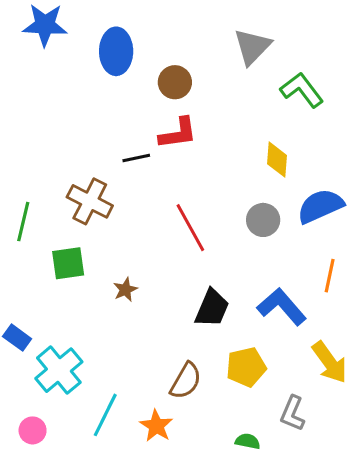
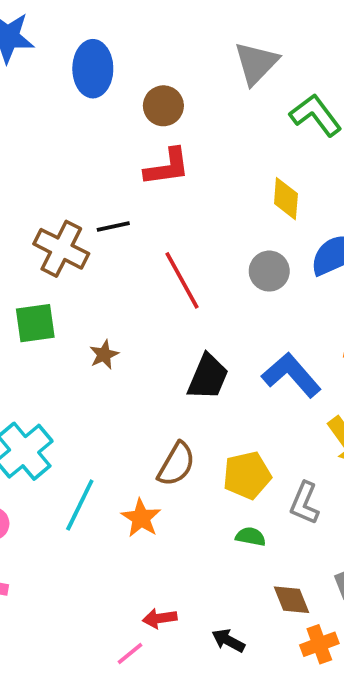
black line: (136, 158) -> (113, 226), moved
yellow pentagon: (246, 367) -> (247, 475), moved

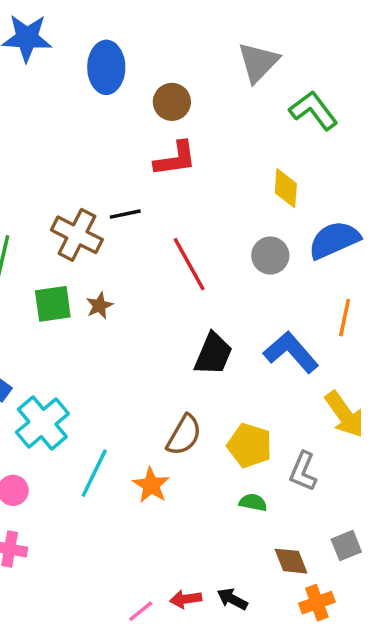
brown star: (104, 355) -> (99, 306), moved
yellow pentagon: (247, 475) -> (250, 445), turned 30
red arrow: (160, 618) -> (186, 599), moved

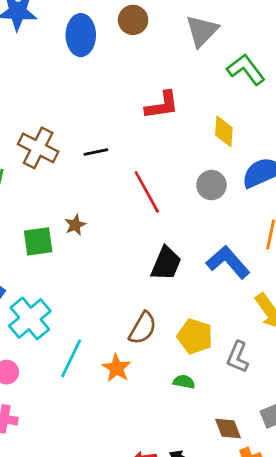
brown circle: (172, 102) -> (133, 20), moved
red L-shape: (175, 159) -> (162, 105), moved
brown cross: (77, 235) -> (38, 148), moved
green square: (53, 304) -> (38, 241), moved
green semicircle: (253, 502) -> (184, 382), moved

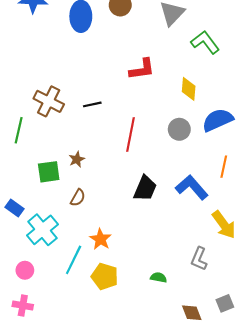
red line: (147, 192) -> (131, 134), turned 40
brown semicircle: (143, 328) -> (78, 198), moved, size x0.7
yellow pentagon: (195, 336) -> (105, 276), moved
orange star: (117, 368) -> (101, 239), moved

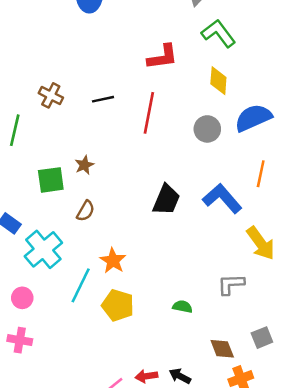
green L-shape: (205, 42) -> (218, 33), moved
brown cross: (49, 101) -> (51, 95), size x0.7
red line: (131, 134) -> (149, 113), moved
gray L-shape: (199, 259) -> (231, 284), turned 65

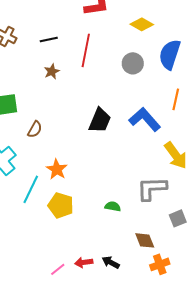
yellow diamond: (218, 81) -> (142, 24), turned -65
blue semicircle: (253, 118) -> (170, 54), turned -48
brown star: (84, 165) -> (52, 71), moved
gray L-shape: (231, 284) -> (152, 188), size x1.4
gray square: (262, 338) -> (178, 218), moved

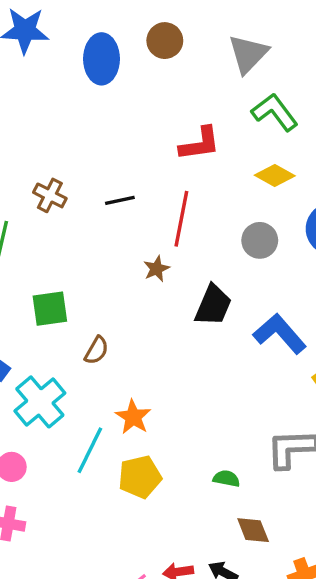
brown star: (52, 71) -> (156, 269), moved
black trapezoid: (100, 120) -> (213, 305), moved
yellow pentagon: (61, 205) -> (140, 477), turned -30
brown diamond: (145, 240) -> (253, 530), moved

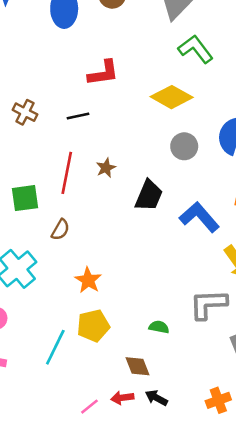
red L-shape: (200, 144) -> (103, 73), moved
yellow diamond: (275, 175) -> (172, 97), moved, size x1.4
red line: (181, 219) -> (67, 173), moved
cyan line: (90, 450) -> (55, 347), moved
brown diamond: (253, 530) -> (137, 366), moved

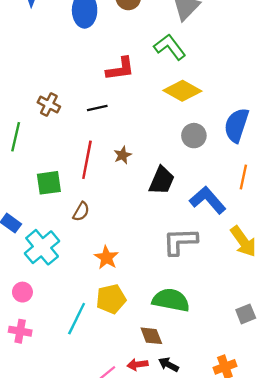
green L-shape: (196, 49) -> (170, 47), moved
gray L-shape: (208, 304) -> (180, 241), moved
green semicircle: (159, 327) -> (171, 300), size x2.0

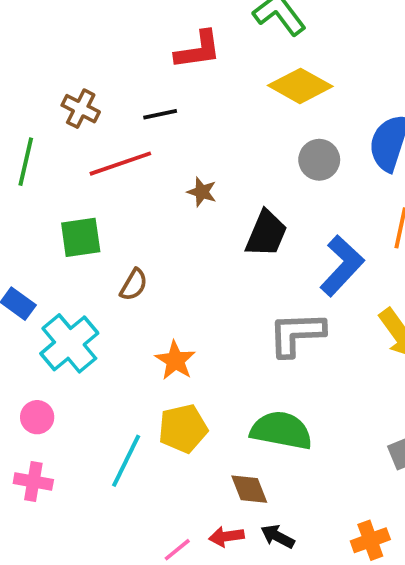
brown star: (123, 155) -> (202, 192), turned -30
red line: (87, 160) -> (120, 164), moved, turned 60
blue L-shape: (208, 200) -> (342, 266), turned 84

